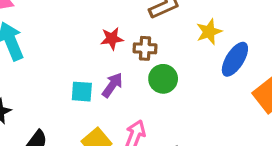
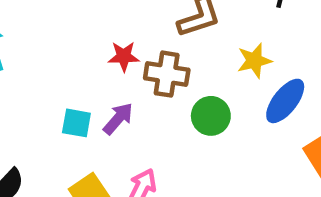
brown cross: (145, 48) -> (167, 74), size x1.4
green circle: (163, 79) -> (211, 116), moved

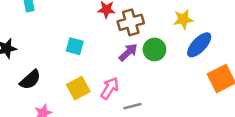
brown cross: (167, 74) -> (131, 22), turned -30
purple arrow: (118, 119) -> (128, 52), moved

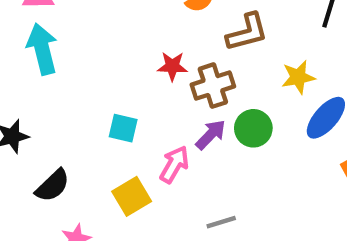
pink arrow: (110, 88) -> (174, 164), moved

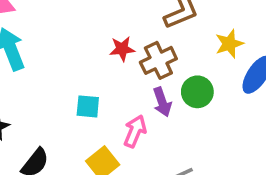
purple arrow: (211, 135) -> (162, 102), turned 124

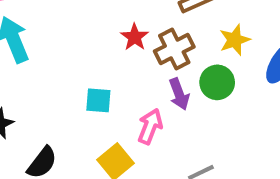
yellow star: (229, 44) -> (235, 40), moved
red star: (122, 49) -> (135, 37), turned -30

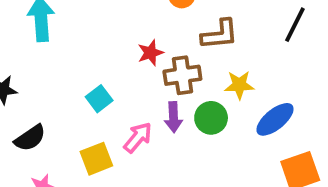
cyan square: (98, 100) -> (99, 99), turned 30

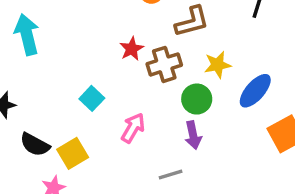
purple arrow: (173, 117) -> (193, 135), moved
black semicircle: (30, 138) -> (35, 145), turned 72
yellow square: (96, 159) -> (73, 153), moved

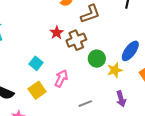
yellow star: (218, 65) -> (115, 70), moved
purple arrow: (193, 135) -> (121, 99), moved
yellow square: (73, 153) -> (37, 90), moved

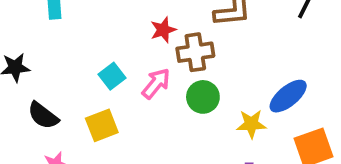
green circle: (97, 59) -> (203, 97), moved
pink arrow: (61, 78) -> (156, 83), moved

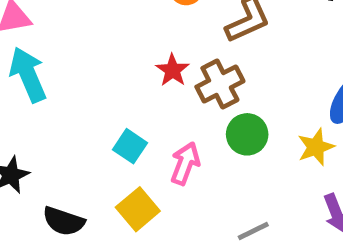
pink arrow: (156, 83) -> (185, 163), moved

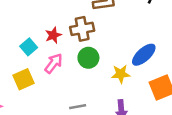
red star: (172, 70) -> (53, 35), moved

